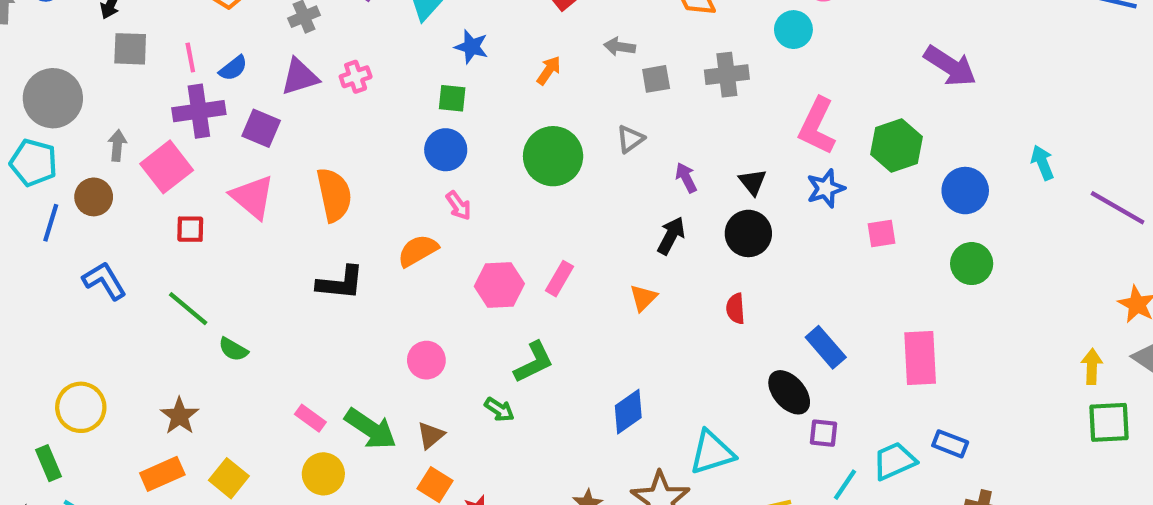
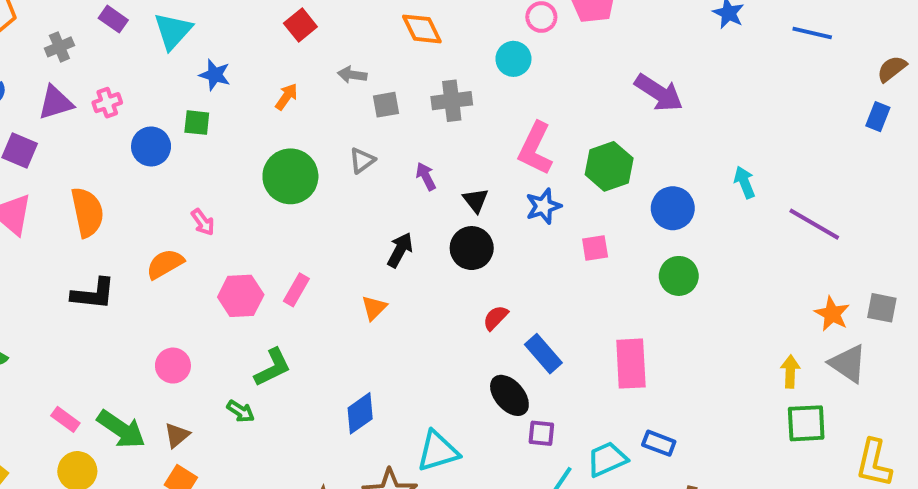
blue circle: (446, 150) -> (151, 146), moved
purple arrow: (686, 178) -> (426, 176), moved
red semicircle: (735, 309) -> (496, 318), moved, turned 48

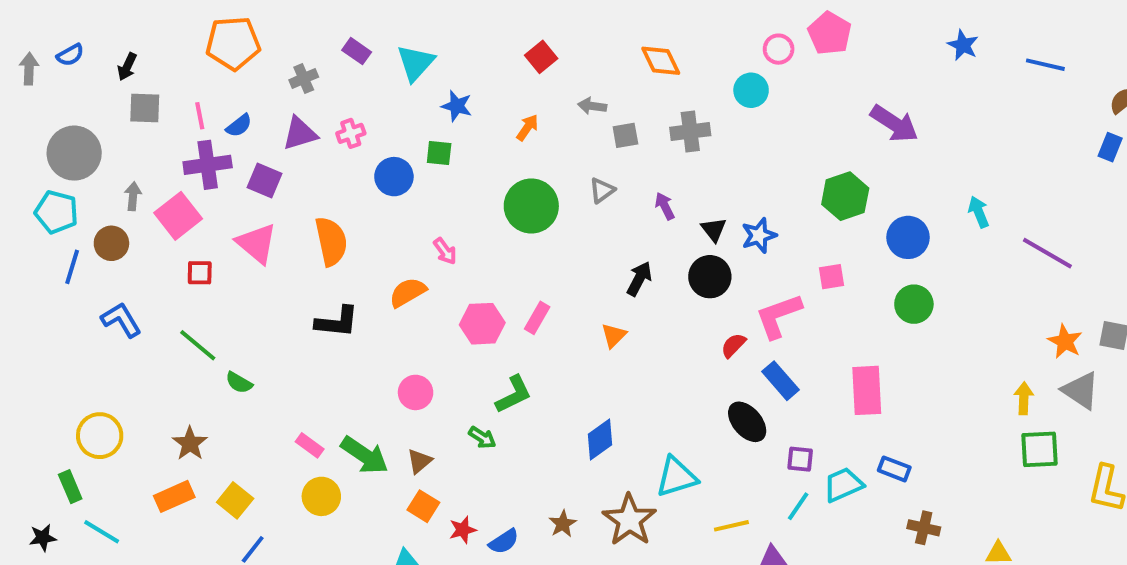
pink L-shape: (535, 148) -> (779, 316), moved, turned 44
blue star: (543, 206) -> (759, 235), moved
purple square: (541, 433) -> (800, 459), moved

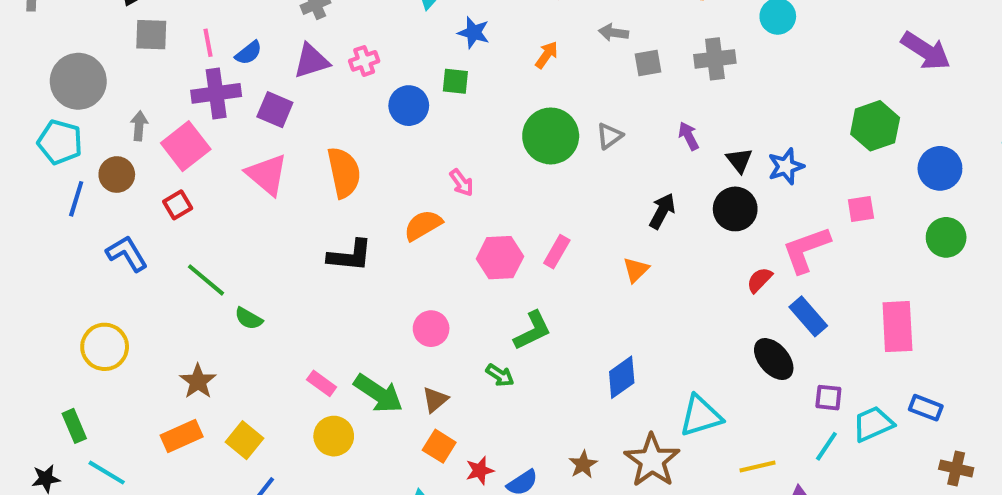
gray triangle: (602, 190) -> (609, 136), moved
red square: (200, 273) -> (178, 205), moved, turned -32
yellow circle: (100, 436) -> (105, 347), moved

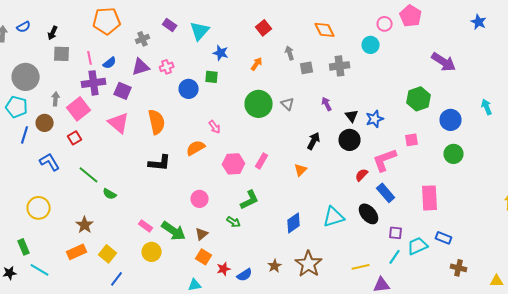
gray arrow: (614, 33) -> (290, 53), turned 64
gray triangle: (609, 136) -> (288, 104), turned -40
cyan triangle: (701, 416) -> (334, 217), moved

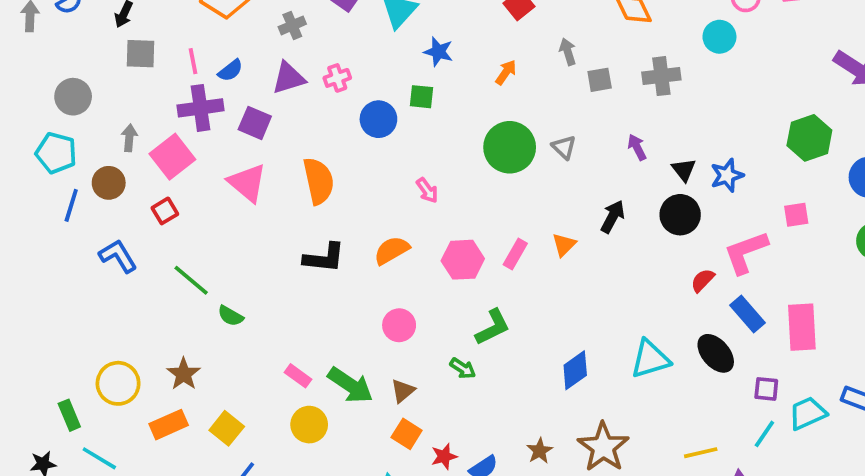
gray circle: (26, 77) -> (73, 97), size x0.7
orange semicircle: (196, 148) -> (392, 250), moved
orange triangle: (301, 170) -> (564, 245), moved
pink rectangle: (430, 198) -> (802, 327), moved
yellow circle: (39, 208) -> (118, 383), moved

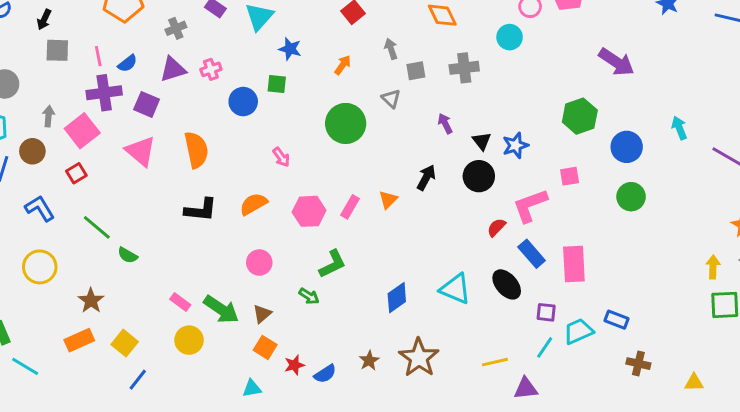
gray triangle: (564, 147) -> (391, 99), moved
cyan triangle: (650, 359) -> (455, 289), turned 40
yellow circle: (118, 383) -> (40, 267), moved

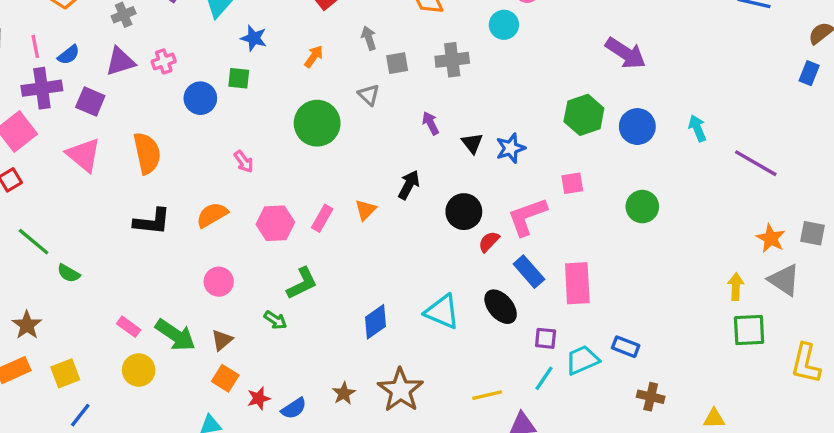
blue circle: (627, 147) -> (637, 127), moved
black circle: (479, 176) -> (464, 212), moved
yellow square: (125, 343) -> (65, 373), turned 30

